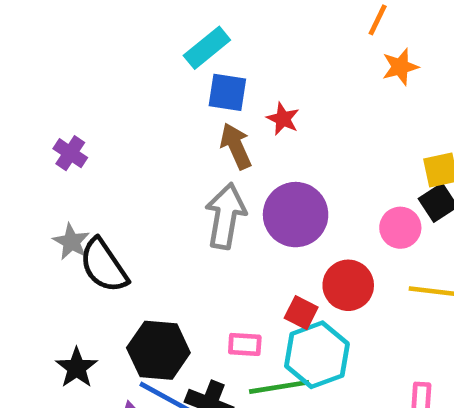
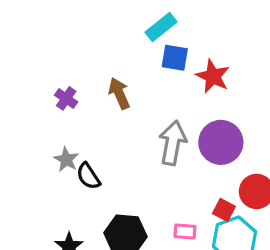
red star: (283, 119) -> (213, 76), size x1.5
brown arrow: (236, 146) -> (119, 93), moved
black semicircle: (104, 266) -> (88, 176), size x0.7

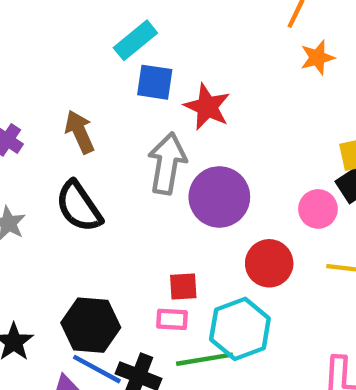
gray arrow: (173, 143) -> (167, 164), moved
black semicircle: (88, 176) -> (79, 206), moved, size x1.4
red square: (224, 210) -> (183, 287), moved, turned -30

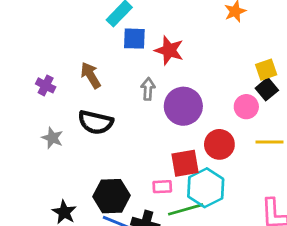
gray arrow: (167, 164) -> (148, 89), size x0.6
black semicircle: (79, 206) -> (96, 122), turned -36
red square: (183, 287) -> (185, 163), moved, size x1.5

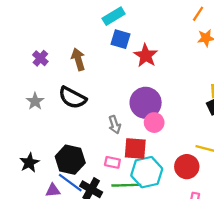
gray arrow: (148, 89) -> (115, 125), moved, turned 144
pink circle: (246, 107) -> (154, 123), moved
red circle: (219, 144) -> (187, 167), moved

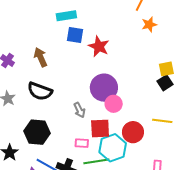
cyan rectangle: (114, 16) -> (66, 16), turned 30
black hexagon: (70, 160) -> (37, 132), moved
red circle: (187, 167) -> (133, 132), moved

